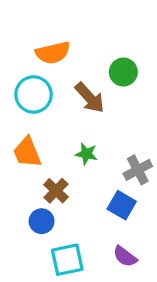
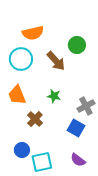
blue circle: (42, 221) -> (22, 150), moved

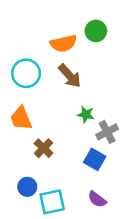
orange semicircle: (33, 33) -> (63, 43), moved
green circle: (77, 45) -> (96, 31), moved
green star: (54, 96) -> (86, 114), moved

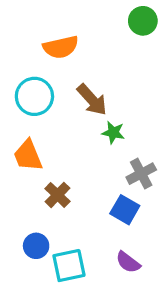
green circle: (96, 31) -> (143, 21), moved
orange semicircle: (63, 43) -> (61, 47), moved
green star: (86, 114) -> (113, 133), moved

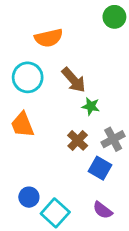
brown cross: (57, 195) -> (78, 140), moved
cyan square: (69, 266) -> (55, 213), turned -36

